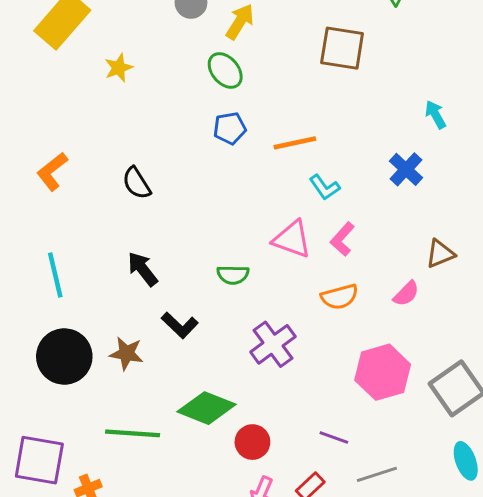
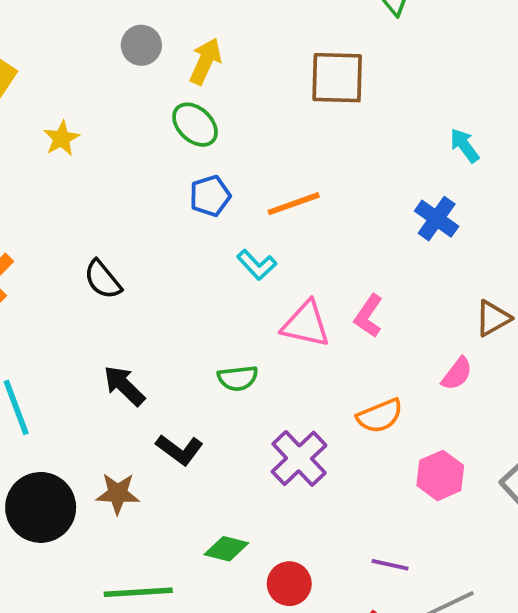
cyan L-shape: (325, 187) -> (257, 265), moved
orange semicircle: (340, 297) -> (380, 416), moved
pink hexagon: (383, 372) -> (440, 475), size x0.7
green diamond: (207, 408) -> (226, 549), size x0.6

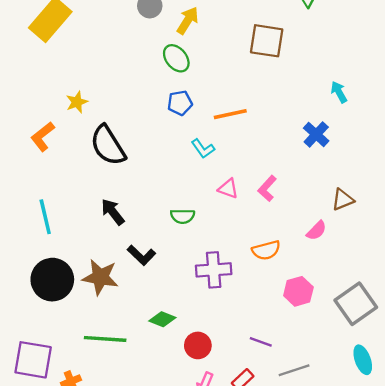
yellow star: (62, 138) -> (77, 102), moved
black semicircle: (103, 280) -> (108, 145), size x1.6
pink triangle: (306, 324) -> (228, 189), size x0.7
purple cross: (299, 458) -> (214, 270), turned 32
brown star: (118, 494) -> (100, 277), size x1.4

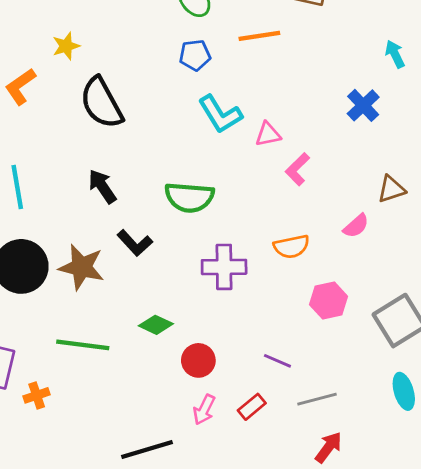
orange line: (230, 114) -> (259, 36), moved
cyan L-shape: (203, 149) -> (220, 114), size x1.5
pink triangle: (228, 189) -> (268, 134), moved, turned -35
green semicircle: (183, 216) -> (189, 197), size x1.6

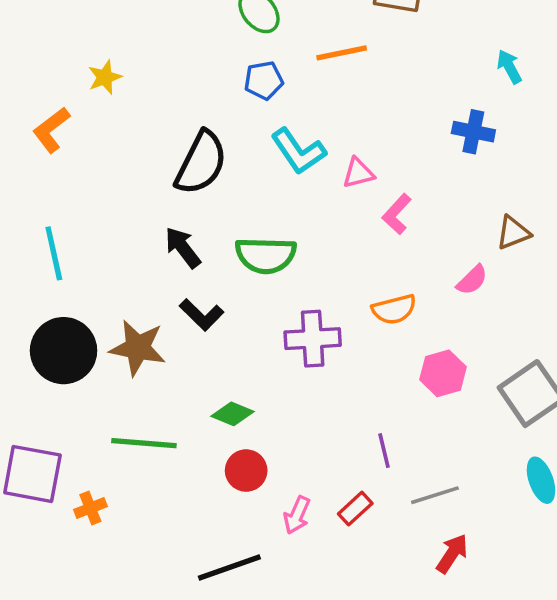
black semicircle: (101, 103) -> (201, 163), moved, turned -122
blue cross: (363, 105) -> (473, 132), turned -32
black arrow: (102, 186) -> (183, 247), moved
red circle: (198, 360) -> (246, 471), moved
purple line: (277, 361) -> (384, 451), turned 56

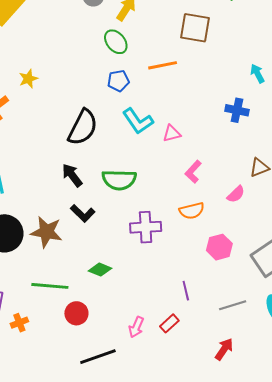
pink L-shape: (397, 214) -> (193, 172), moved
red circle: (246, 471) -> (76, 313), moved
gray line: (435, 495) -> (233, 305), moved

